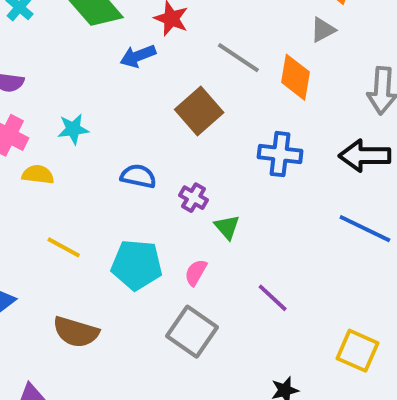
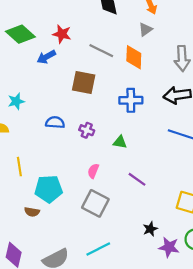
brown square: (199, 111) -> (84, 83), turned -30
green triangle: (227, 227) -> (120, 142), moved, turned -32
yellow line: (64, 247) -> (19, 167), turned 60
cyan pentagon: (137, 265) -> (49, 189), moved
brown semicircle: (76, 332) -> (32, 212), size x0.6

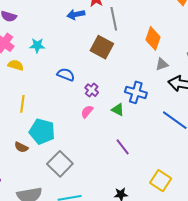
gray triangle: (145, 29) -> (162, 64), moved
gray line: (101, 51) -> (114, 19), moved, turned 35
blue cross: (131, 100) -> (136, 92), moved
pink semicircle: (93, 171) -> (87, 112), moved
gray square: (95, 203) -> (60, 164), moved

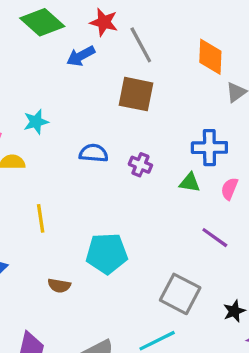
pink semicircle: (87, 112) -> (229, 189), moved
cyan pentagon: (42, 131) -> (107, 253), moved
gray square: (60, 164) -> (180, 294), moved

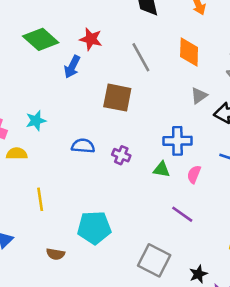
gray line: (141, 45) -> (141, 57), moved
blue arrow: (81, 56) -> (72, 67), turned -35
orange diamond: (210, 57) -> (189, 52), moved

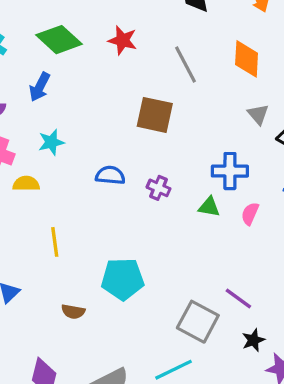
blue arrow: (72, 67) -> (40, 87), moved
gray triangle: (199, 96) -> (258, 114), turned -36
purple line: (182, 214) -> (238, 299), moved

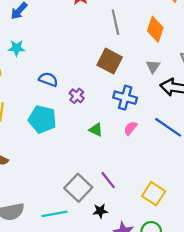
brown square: (155, 115) -> (110, 61), moved
green triangle: (209, 207) -> (96, 130), moved
cyan pentagon: (123, 279) -> (42, 119), moved
black star: (253, 340) -> (100, 211), moved

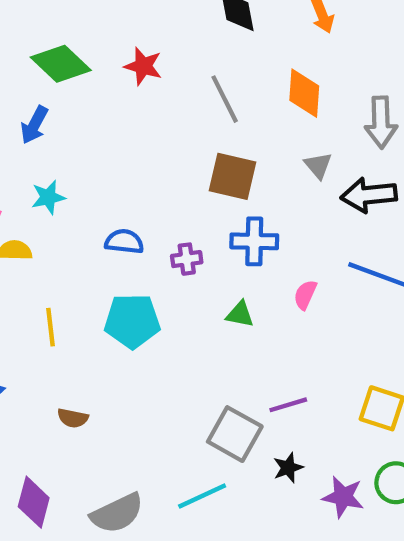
purple cross: (77, 96) -> (187, 259), turned -32
blue cross: (125, 98) -> (254, 241), moved
purple line: (108, 180) -> (288, 405), turned -54

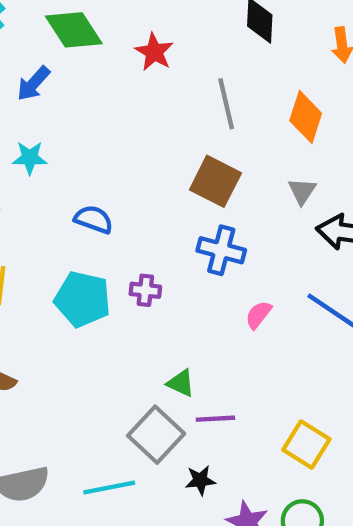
purple cross: (187, 259) -> (145, 290), moved
green triangle: (240, 314) -> (181, 383), moved

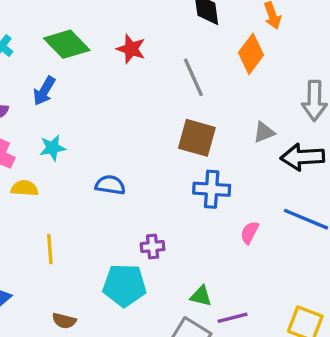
orange diamond: (306, 117) -> (251, 54), moved, turned 30
gray triangle: (302, 191) -> (264, 132), turned 45
purple cross: (145, 290) -> (153, 247), moved
cyan pentagon: (83, 299) -> (124, 285), moved

